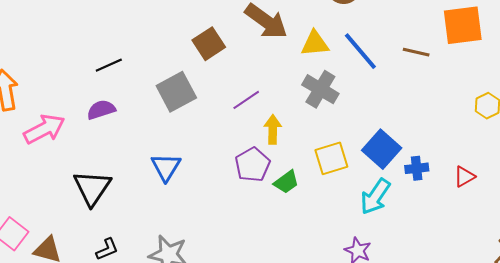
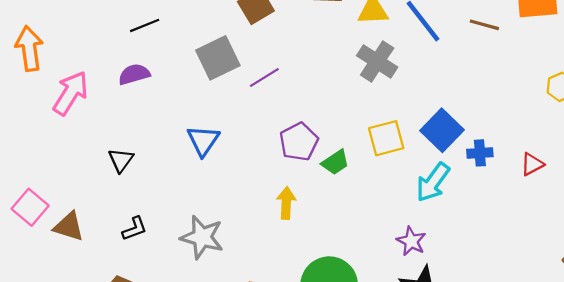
purple line: (246, 100) -> (264, 78), moved
pink arrow: (44, 129) -> (71, 93), turned -33
yellow arrow: (273, 129) -> (286, 203), moved
black triangle: (92, 188) -> (121, 160), size x0.6

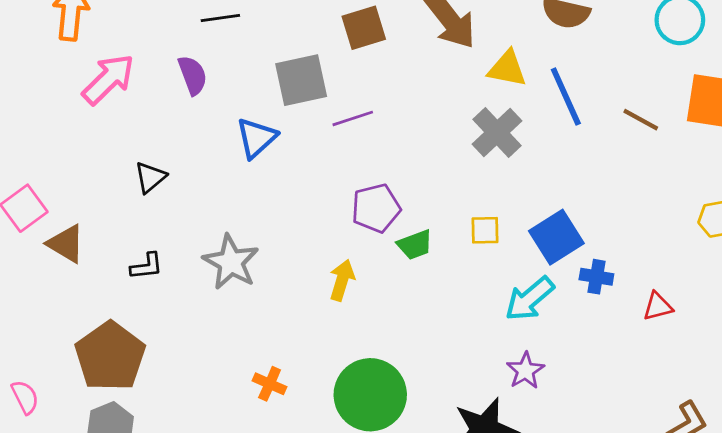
purple semicircle: (134, 74) -> (193, 75), turned 72
yellow square: (386, 138) -> (485, 230), size x0.7
blue triangle: (203, 140) -> (256, 138), moved
gray star: (202, 237) -> (231, 262), moved
purple star: (411, 241) -> (525, 371), moved

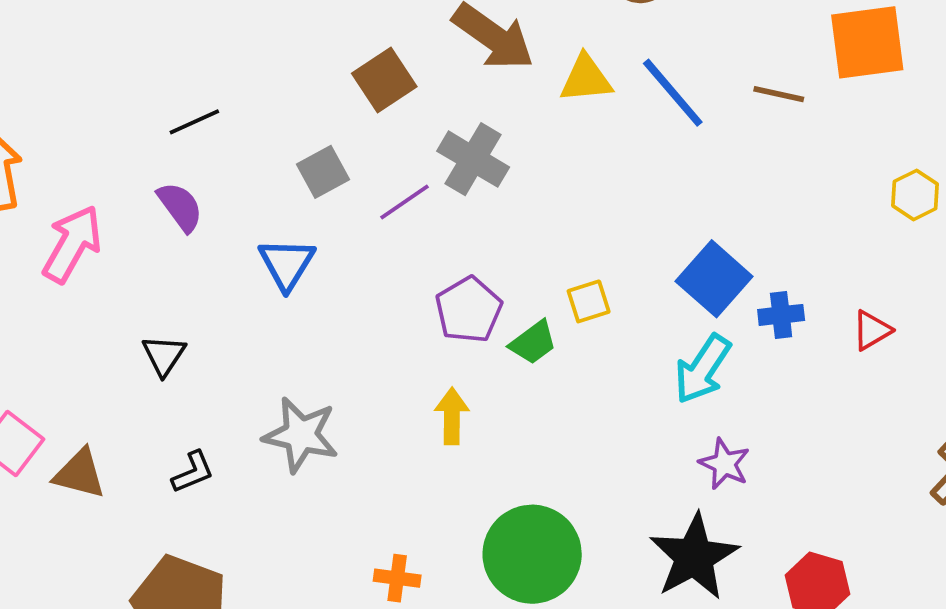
gray square: (301, 80) -> (323, 172), size x0.7
gray cross: (497, 133) -> (473, 159), moved
yellow square: (485, 230) -> (589, 301), moved

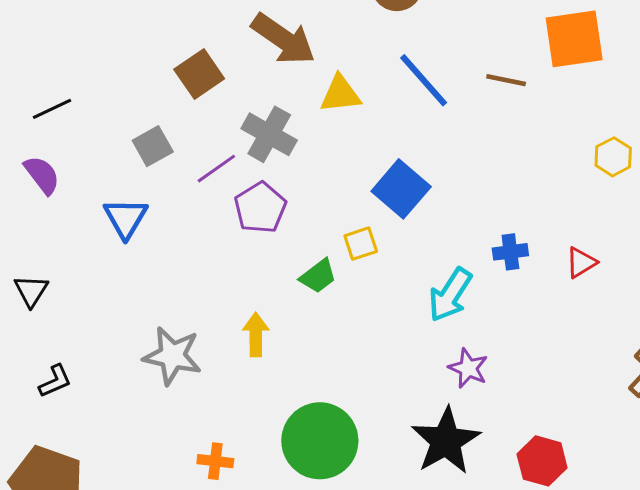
yellow triangle: (586, 79) -> (340, 94), moved
blue square: (714, 279) -> (401, 189), moved
purple pentagon: (469, 310) -> (260, 208), moved
gray star: (301, 435) -> (172, 356), moved

